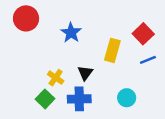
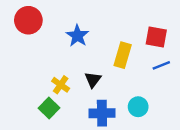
red square: (143, 34) -> (156, 37), turned -36
blue cross: (79, 99) -> (102, 113), moved

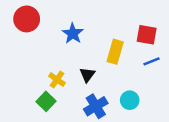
blue cross: (102, 113) -> (96, 106), turned -30

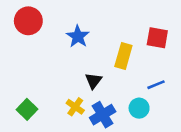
blue line: (151, 61) -> (156, 85), moved
yellow cross: (57, 80) -> (75, 107), moved
green square: (46, 101) -> (27, 109), moved

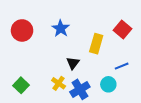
red circle: (28, 21) -> (22, 30), moved
red square: (157, 38) -> (123, 29), turned 30

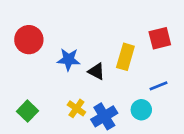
blue star: (61, 28) -> (69, 59), moved, turned -30
red square: (123, 29) -> (160, 38), turned 36
black triangle: (73, 63) -> (96, 71), moved, turned -40

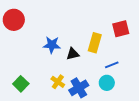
red circle: (29, 40) -> (14, 20), moved
black triangle: (96, 71) -> (73, 54), turned -40
blue line: (159, 86) -> (112, 65), moved

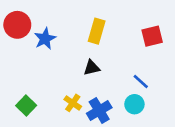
yellow rectangle: (95, 43) -> (97, 31), moved
blue star: (52, 45) -> (45, 39), moved, turned -30
blue line: (112, 65) -> (141, 82), turned 64

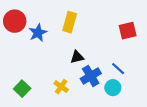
yellow rectangle: (97, 31) -> (70, 22), moved
blue cross: (99, 111) -> (91, 76), moved

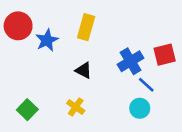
red square: (128, 31) -> (165, 55), moved
black triangle: (77, 57) -> (84, 70), moved, turned 40
blue cross: (91, 76) -> (131, 61), moved

